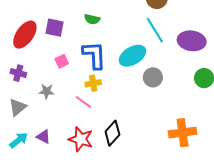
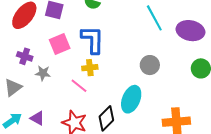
cyan ellipse: (132, 56) -> (131, 99), moved, turned -40
pink square: (62, 61) -> (60, 44), size x1.5
purple cross: (18, 73) -> (25, 56), moved

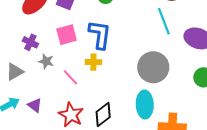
gray circle: (150, 65) -> (153, 67), size x1.6
pink line: (79, 86) -> (70, 77), moved
cyan ellipse: (131, 99) -> (145, 104), moved, turned -32

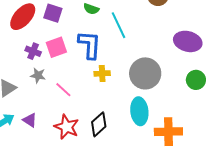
cyan line: (164, 21) -> (118, 25), moved
purple cross: (30, 42) -> (33, 51), moved
yellow cross: (93, 62) -> (102, 73), moved

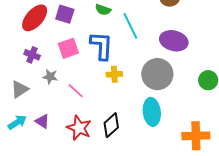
purple ellipse: (188, 41) -> (174, 41), moved
purple cross: (33, 51) -> (32, 55), moved
orange cross: (168, 132) -> (196, 136), moved

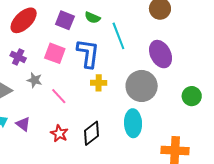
purple square: (65, 14) -> (65, 20), moved
purple ellipse: (174, 41) -> (161, 54), turned 44
pink square: (68, 48) -> (55, 53), turned 35
red star: (79, 128) -> (59, 133), size x0.7

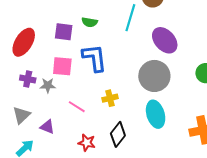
cyan line: (118, 36) -> (130, 18), moved, turned 52
gray star: (34, 80) -> (48, 85), moved
yellow cross: (99, 83) -> (110, 98), moved
purple triangle: (23, 124) -> (47, 127), moved

